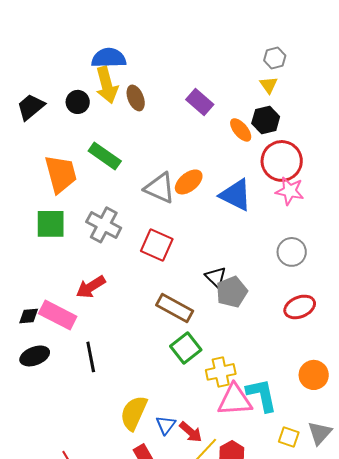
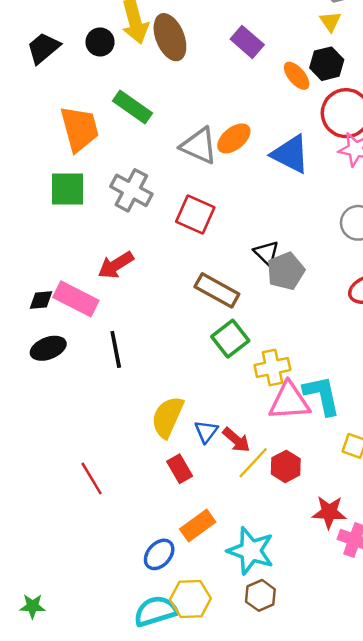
brown ellipse: (136, 98) -> (170, 37), size x1.5

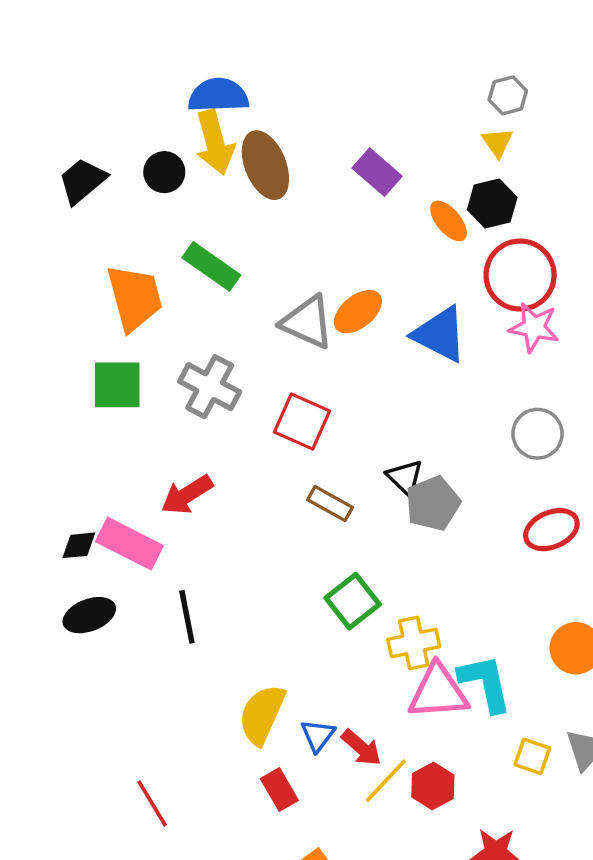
brown rectangle: (217, 290) -> (330, 503), moved, size x0.7

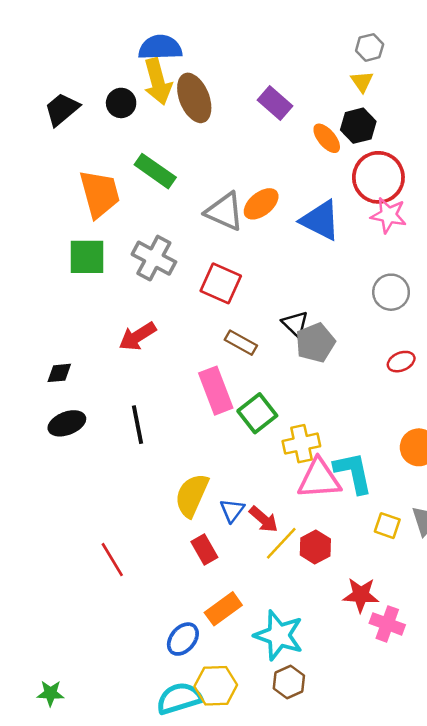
red ellipse: (551, 530) -> (401, 362), size x0.7
pink rectangle: (129, 544) -> (216, 391), moved, turned 42

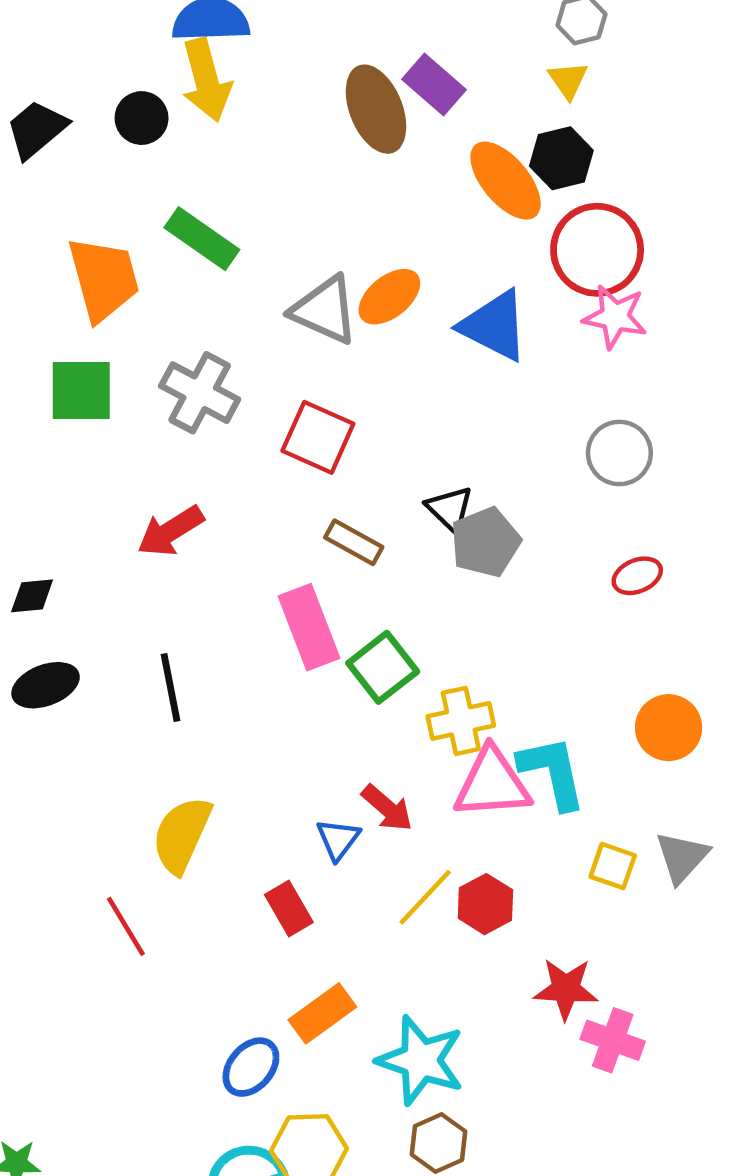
brown ellipse: (194, 98) -> (376, 109), moved
purple rectangle: (275, 103) -> (434, 85), moved
orange ellipse: (327, 138) -> (506, 181), size x1.5
yellow semicircle: (192, 495) -> (182, 835), moved
red arrow: (264, 519) -> (387, 808), moved

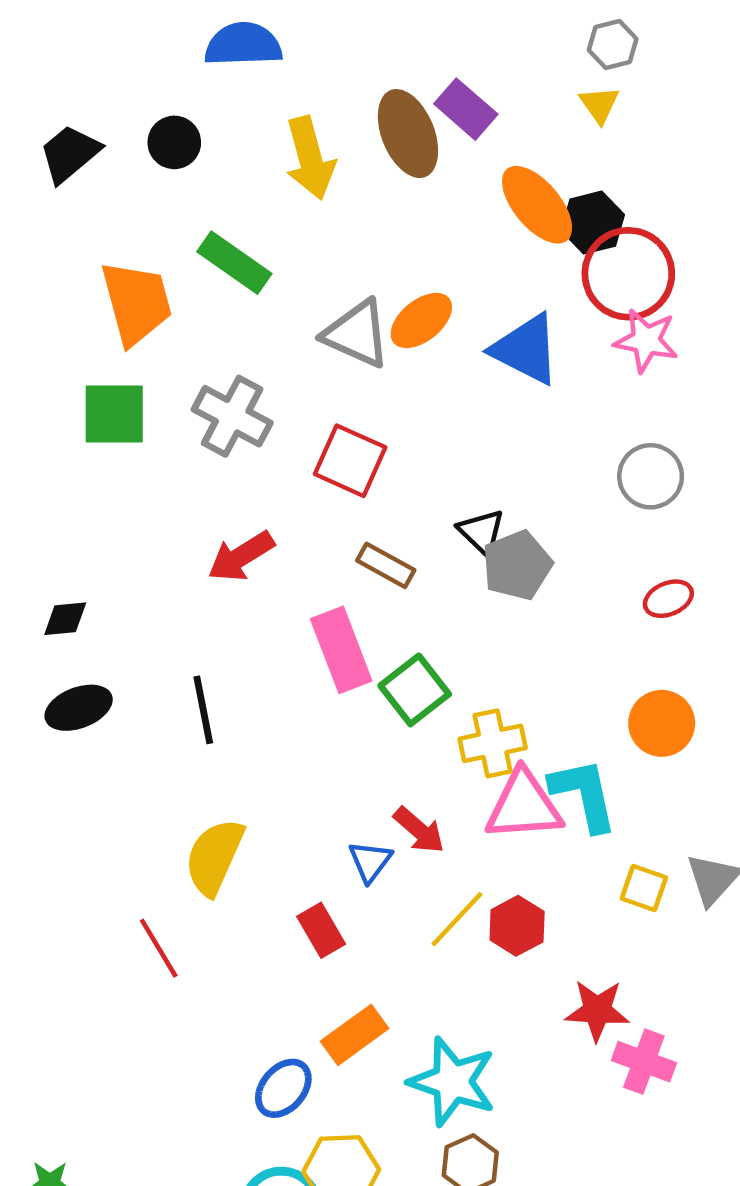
yellow arrow: (206, 80) -> (310, 158), moved
black hexagon: (561, 158) -> (593, 223), moved
red arrow: (171, 531) -> (241, 556), moved
orange circle: (669, 728) -> (662, 723), moved

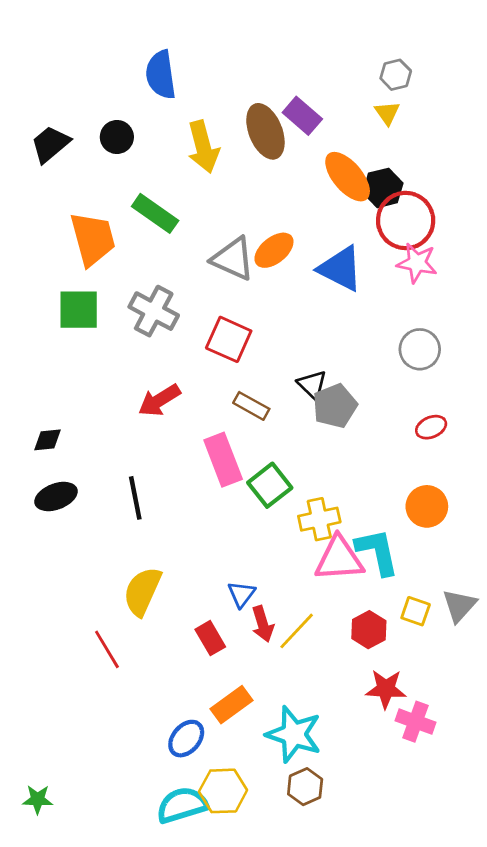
blue semicircle: (243, 45) -> (161, 75), turned -96
red arrow: (419, 830) -> (263, 624), moved, turned 32
red hexagon: (517, 926) -> (369, 630), moved

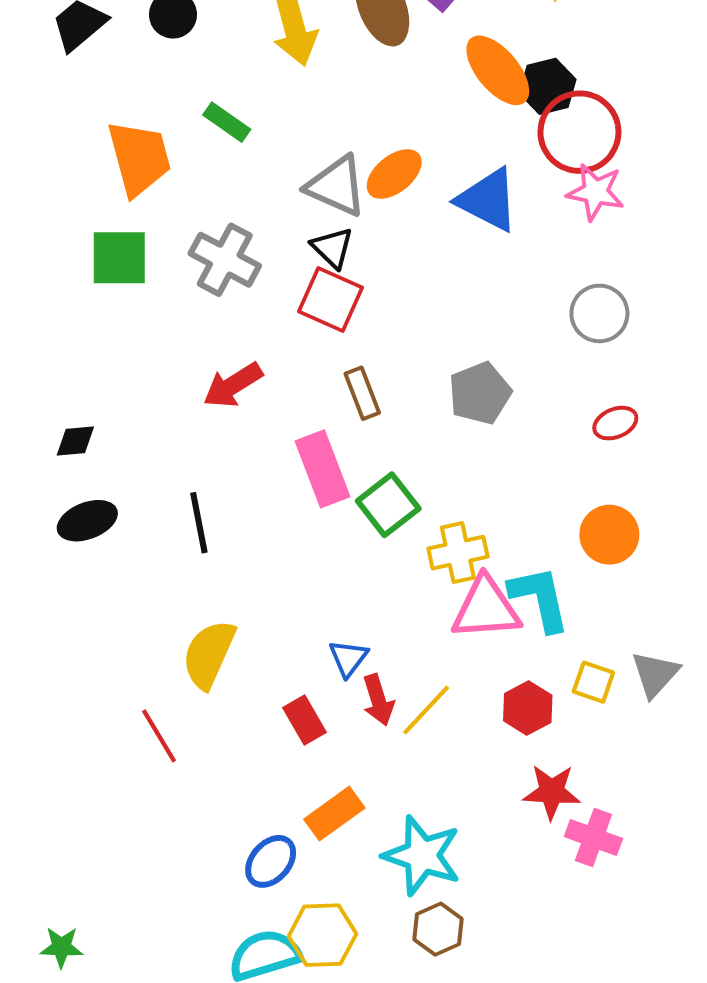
green rectangle: (155, 213) -> (227, 122), size x0.7
black triangle: (312, 385) -> (332, 248), moved
brown rectangle: (251, 406) -> (362, 393), turned 40

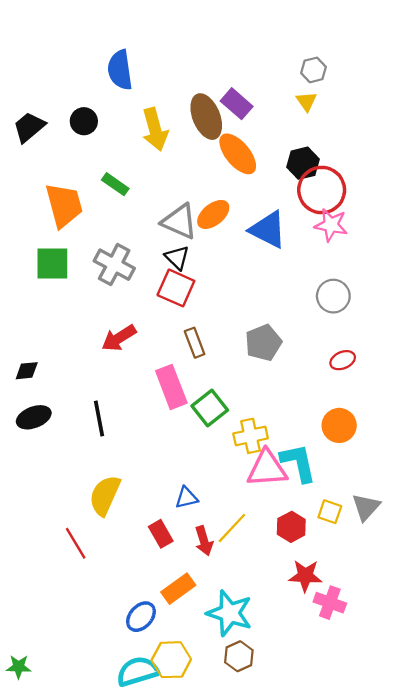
orange ellipse: (498, 70) -> (238, 154), moved
blue triangle: (348, 658) -> (186, 498), turned 40
red arrow: (378, 700) -> (204, 541), moved

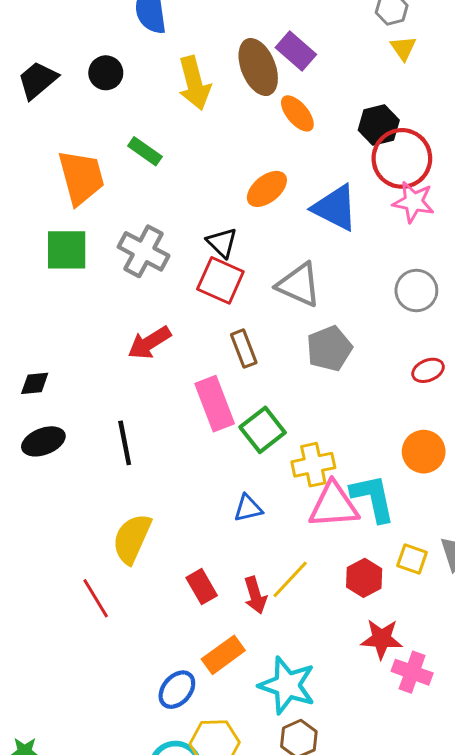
yellow triangle: (306, 101) -> (403, 48), moved
orange ellipse: (238, 154) -> (297, 113), size x0.7
gray triangle: (179, 221) -> (299, 285), moved
blue triangle: (186, 498) -> (248, 508), moved

